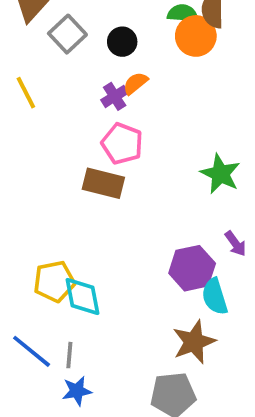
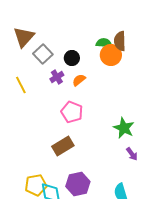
purple cross: (115, 96) -> (57, 77), moved
brown rectangle: (103, 183) -> (63, 146), moved, turned -45
purple arrow: (235, 244) -> (132, 154), moved
purple hexagon: (192, 268) -> (78, 184), moved

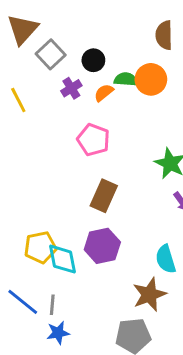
green semicircle: (104, 43) -> (126, 79), moved
orange circle: (111, 55) -> (151, 79), moved
brown rectangle: (63, 146) -> (104, 196), moved, turned -35

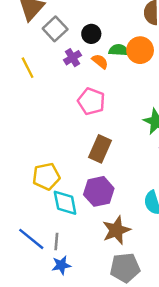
orange semicircle: (104, 93) -> (100, 61), turned 78
yellow pentagon: (40, 247) -> (46, 176), moved
brown star: (149, 294) -> (116, 230), moved

